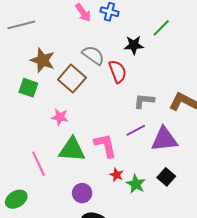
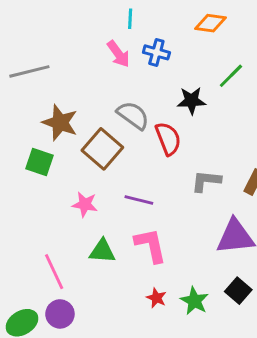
purple line: (136, 130) -> (139, 200), moved, turned 42
green triangle: (72, 150) -> (102, 251), size x0.7
red star: (117, 175) -> (156, 298), moved
purple circle: (82, 193) -> (60, 314), moved

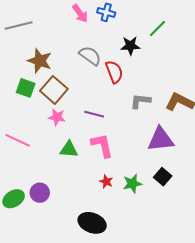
brown square: (102, 149) -> (54, 90), moved
pink line: (54, 272) -> (18, 140), moved, turned -40
green star: (194, 301) -> (132, 184), turned 30

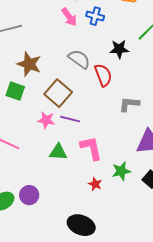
brown square: (54, 90) -> (58, 93), moved
purple line: (94, 114) -> (70, 119), moved
green star: (132, 184) -> (121, 171), moved

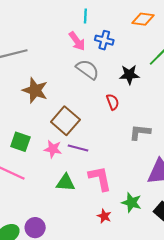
gray semicircle: (79, 59) -> (87, 69), moved
red semicircle: (103, 75) -> (113, 102), size x0.7
green square: (15, 91) -> (20, 142), moved
green star: (121, 171) -> (131, 202), turned 30

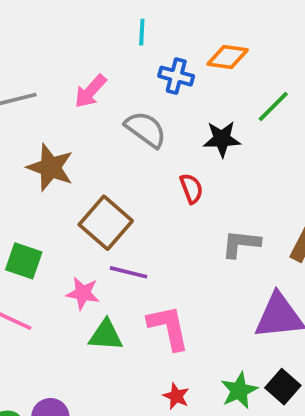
orange diamond: (143, 19) -> (228, 57), moved
pink arrow: (77, 41) -> (90, 91), moved, turned 78
pink star: (53, 149) -> (83, 293), moved
green star: (131, 202) -> (239, 390), moved, turned 30

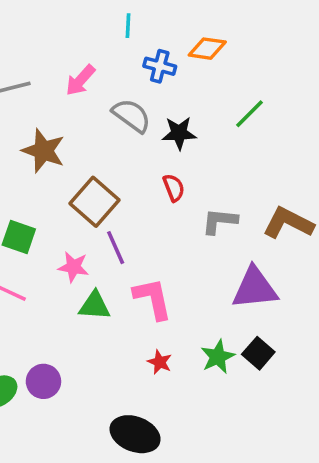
green line: (273, 107) -> (249, 114), moved
black star: (222, 139) -> (179, 133), moved
red semicircle: (191, 188) -> (174, 188), moved
purple line: (129, 272) -> (116, 248), turned 52

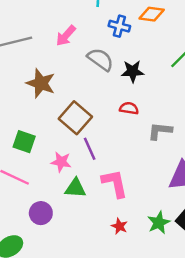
red semicircle: (174, 188) -> (129, 108), turned -60
purple circle: (43, 381) -> (41, 213), moved

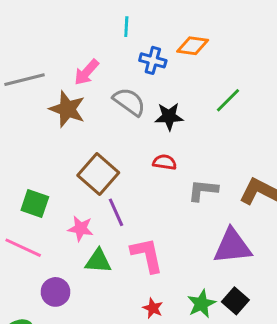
brown star: (41, 83) -> (67, 109), moved

